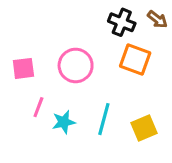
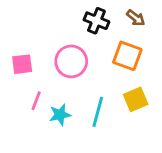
brown arrow: (157, 19) -> (136, 18), moved
black cross: (122, 22) -> (96, 21), moved
yellow square: (144, 128) -> (136, 99), moved

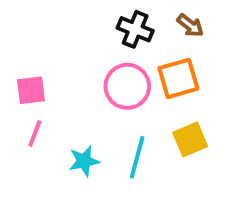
orange square: (127, 56) -> (178, 78), turned -36
pink circle: (71, 61) -> (127, 86), moved
pink line: (36, 101) -> (35, 134), moved

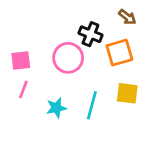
black cross: (135, 29) -> (90, 34), moved
pink circle: (127, 86) -> (68, 58), moved
yellow square: (190, 139) -> (127, 93), turned 30

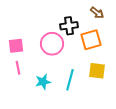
black cross: (90, 34) -> (69, 26), turned -30
pink line: (23, 89) -> (18, 68), turned -32

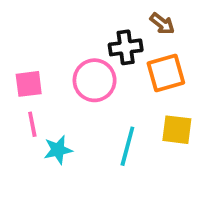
brown arrow: (97, 13) -> (162, 24), moved
cyan star: (43, 82) -> (58, 150), moved

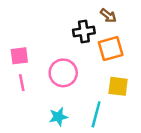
pink circle: (95, 80) -> (63, 73), moved
cyan line: (127, 146) -> (96, 114), moved
cyan star: (58, 150) -> (58, 117), moved

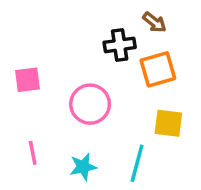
pink line: (22, 83) -> (33, 153), moved

